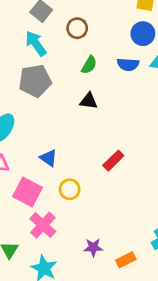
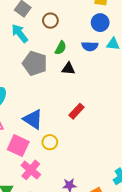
gray pentagon: (35, 81) -> (35, 63), moved, turned 30
black triangle: (89, 101) -> (68, 69), moved
blue triangle: (49, 158) -> (33, 119), size x1.5
red rectangle: (113, 161) -> (77, 111), moved

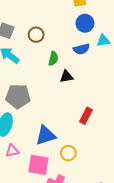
gray pentagon: (35, 63) -> (18, 96), moved
blue triangle: (33, 119) -> (46, 135), turned -35

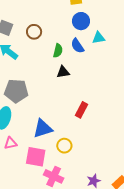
blue semicircle: (81, 49) -> (77, 46), turned 70
green semicircle: (53, 58) -> (58, 51), moved

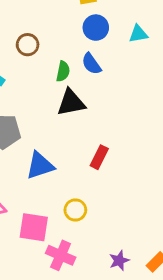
cyan triangle: (99, 38) -> (138, 34), moved
black triangle: (63, 72) -> (71, 103), size x1.5
blue triangle: (43, 129) -> (40, 165), moved

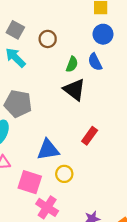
black triangle: (71, 103) -> (74, 90), turned 40
blue triangle: (40, 165) -> (48, 150), moved

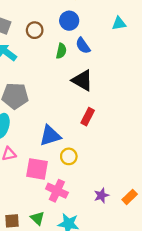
blue circle: (103, 34) -> (69, 21), moved
black triangle: (74, 90) -> (82, 80), moved

